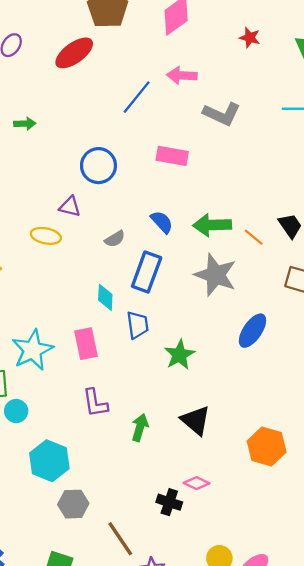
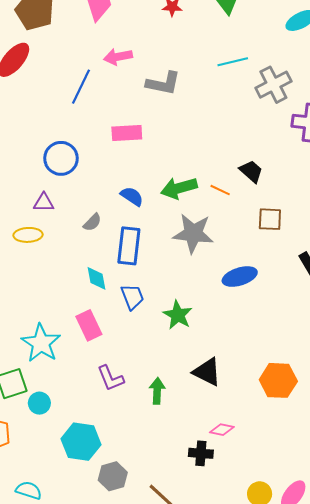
blue ellipse: (253, 331) -> (240, 277), turned 52

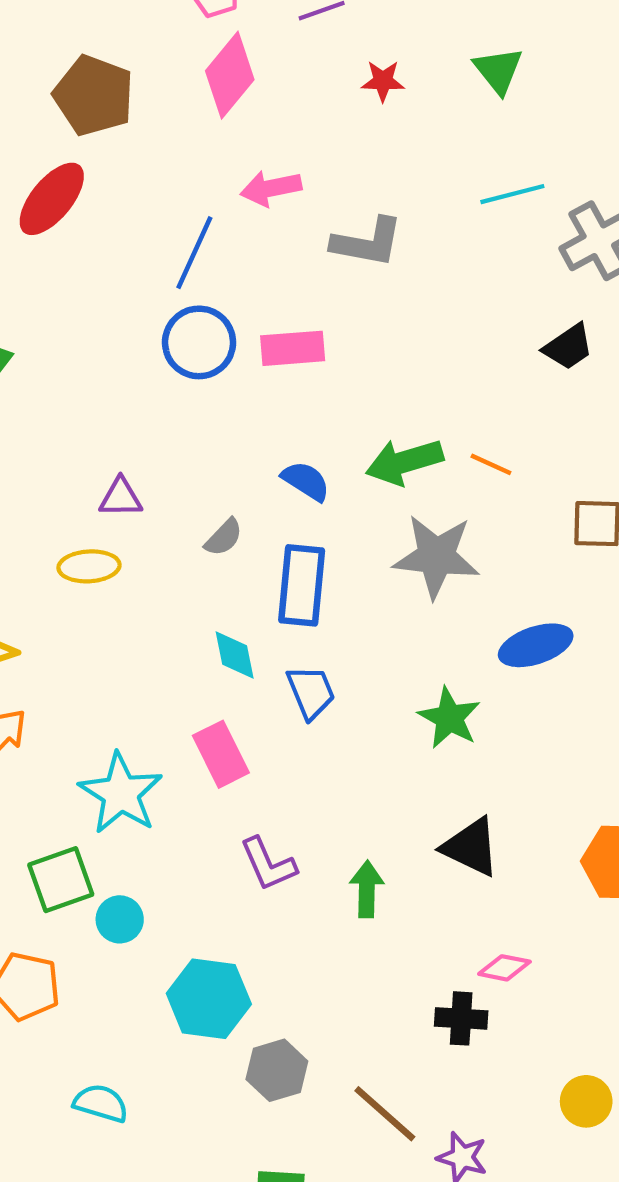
blue circle: (61, 158) -> (199, 342), moved
black trapezoid: (251, 171) -> (568, 347), moved, turned 105
green star: (178, 315) -> (449, 718), moved

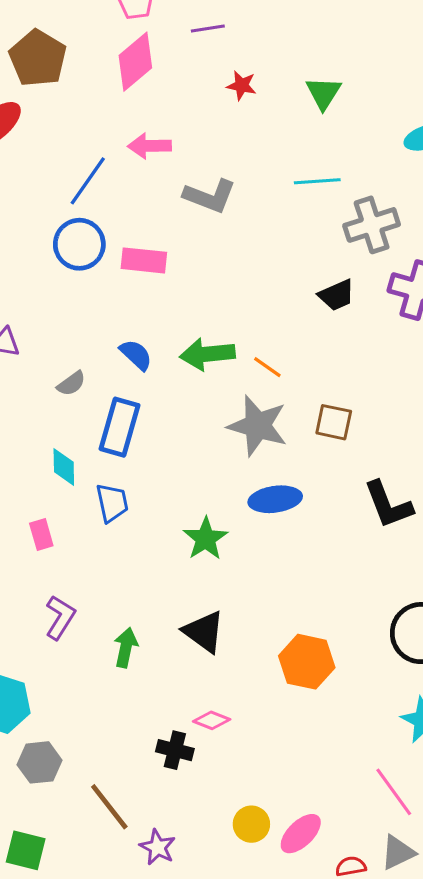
gray star: (436, 556) -> (258, 426), moved
pink rectangle: (221, 754) -> (41, 534), size x0.7
purple L-shape: (268, 864) -> (60, 617), turned -135

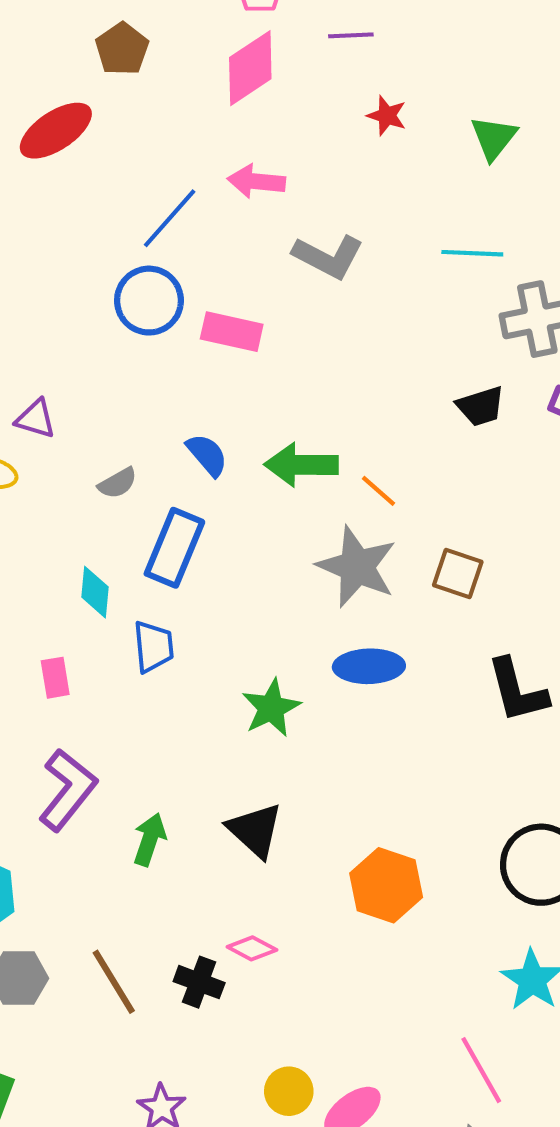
brown pentagon: (38, 58) -> (122, 49), size x0.7
purple L-shape: (60, 617) -> (68, 790), size x1.4
brown line: (109, 807) -> (114, 982), moved

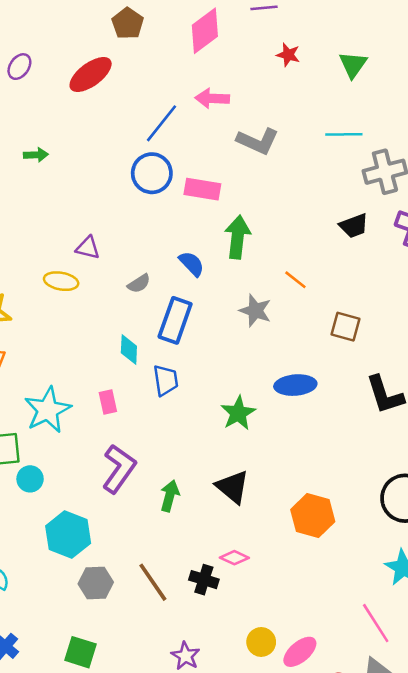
green arrow: (301, 465) -> (237, 237), moved, turned 99
gray star: (357, 567) -> (255, 311), moved, size x0.7

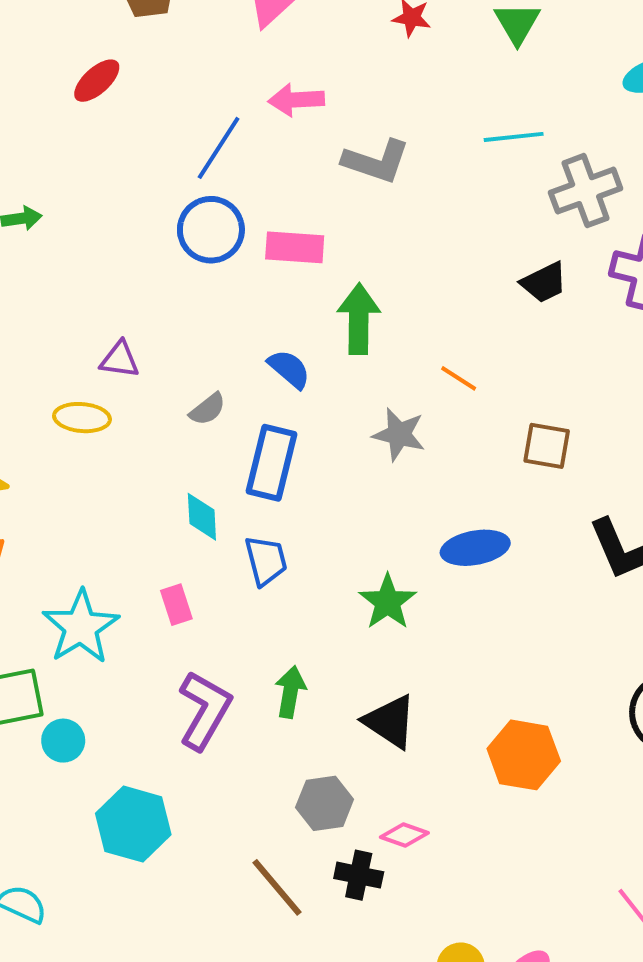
red ellipse: (91, 75) -> (97, 81), size x0.7
green arrow: (170, 496) -> (290, 692), moved
gray hexagon: (96, 583) -> (325, 803), moved

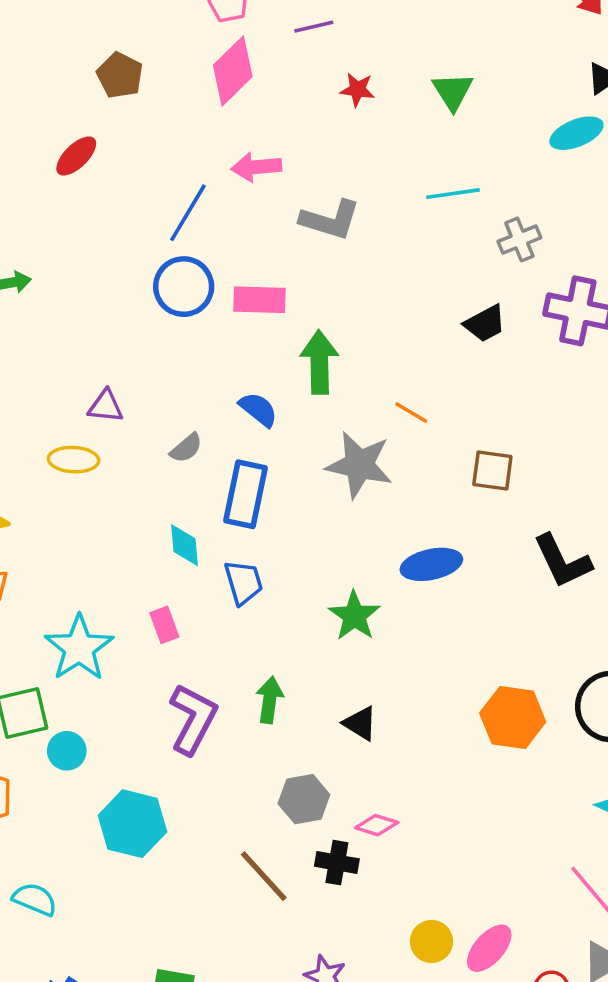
gray cross: (586, 191) -> (519, 240), size x0.7
gray star: (399, 434) -> (359, 465), size x1.4
black triangle: (390, 721) -> (360, 723), size x0.7
orange hexagon: (524, 755) -> (513, 717), moved

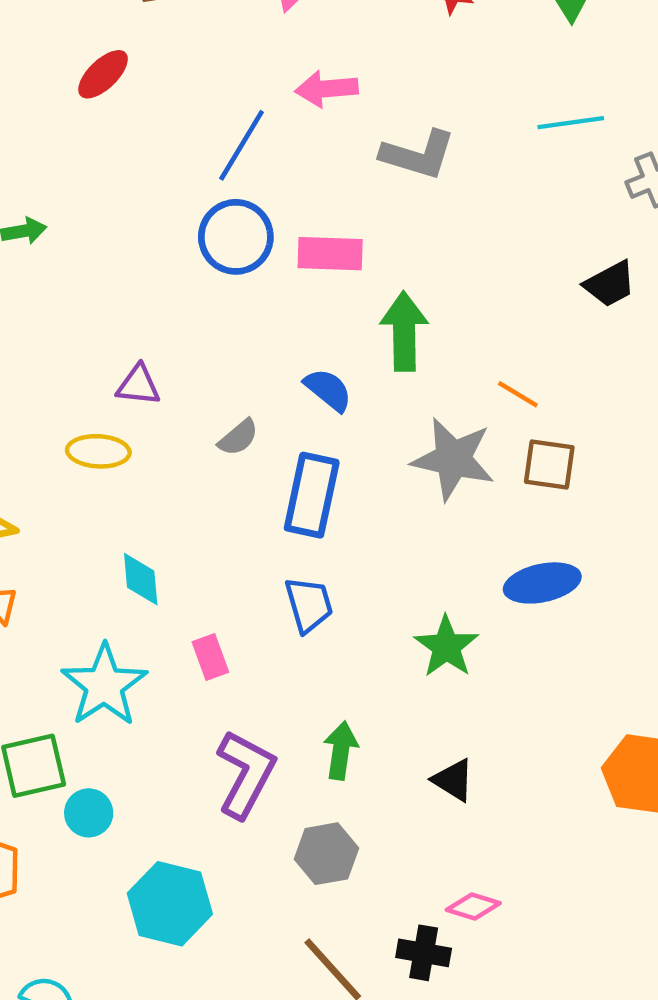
brown square: (492, 470) -> (549, 465), moved
cyan diamond: (185, 545) -> (141, 579), moved
gray hexagon: (304, 799) -> (326, 854), moved

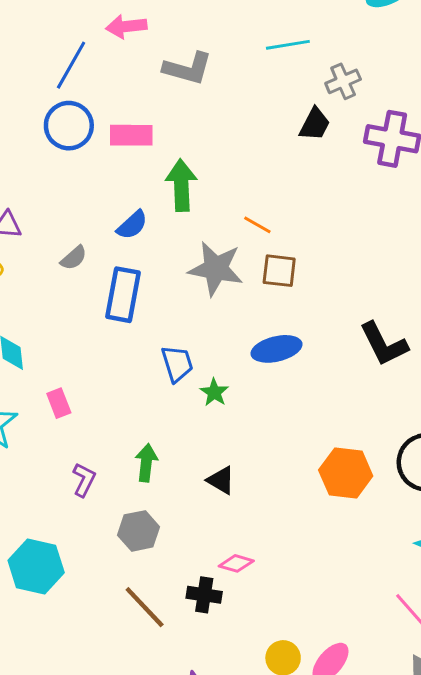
black trapezoid: (610, 284) -> (315, 124), moved, turned -33
blue semicircle: (328, 390) -> (132, 225), turned 100
blue trapezoid: (309, 605) -> (177, 364), moved
green star: (446, 647) -> (214, 392), size x0.7
purple L-shape: (246, 774) -> (84, 480), size x0.6

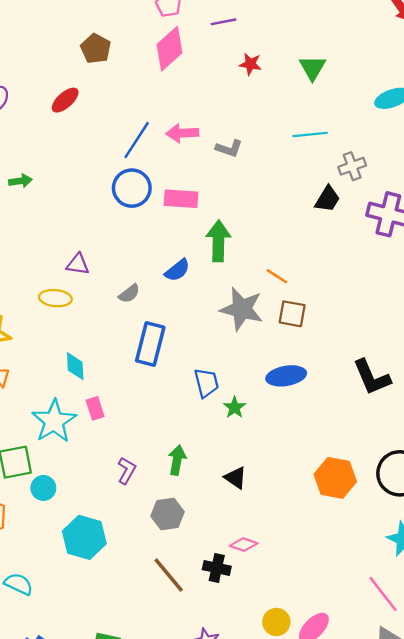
pink arrow: (126, 26) -> (182, 133), moved
gray L-shape: (188, 68) -> (229, 148), size x0.7
blue rectangle: (123, 295) -> (150, 344), moved
pink rectangle: (59, 403) -> (95, 408), moved

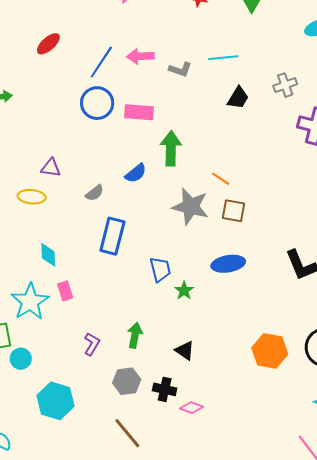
red ellipse: (65, 100) -> (48, 44), moved
cyan line: (310, 134) -> (223, 58), moved
black trapezoid: (327, 199) -> (238, 98), moved
black cross: (217, 568) -> (165, 389), moved

